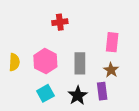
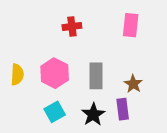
pink rectangle: (112, 42) -> (131, 25), moved

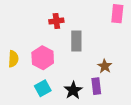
pink rectangle: (131, 25) -> (117, 14), moved
gray rectangle: (96, 76) -> (76, 41), moved

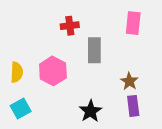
pink rectangle: (117, 14) -> (133, 23), moved
purple rectangle: (96, 86) -> (133, 106), moved
cyan square: (43, 88) -> (21, 109), moved

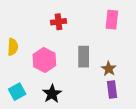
gray rectangle: (94, 50) -> (84, 57), moved
yellow semicircle: (17, 72) -> (13, 47), moved
black star: (90, 111) -> (52, 94), moved

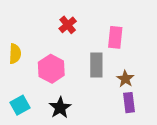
pink rectangle: (112, 20) -> (115, 37), moved
red cross: (59, 22) -> (68, 25), turned -32

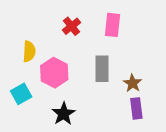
pink rectangle: (115, 37) -> (113, 25), moved
yellow semicircle: (15, 54) -> (29, 51), moved
cyan square: (20, 105) -> (21, 94), moved

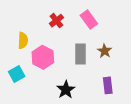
pink rectangle: (113, 25) -> (89, 20), turned -42
brown star: (132, 83) -> (105, 51), moved
black star: (64, 114) -> (66, 90), moved

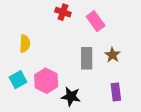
red cross: (56, 21) -> (63, 12), moved, turned -32
pink hexagon: (43, 57) -> (46, 81), moved
black star: (66, 90) -> (71, 96), turned -30

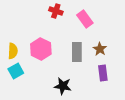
yellow semicircle: (25, 44) -> (13, 51), moved
pink hexagon: (46, 81) -> (41, 49), moved
purple rectangle: (116, 92) -> (103, 73), moved

